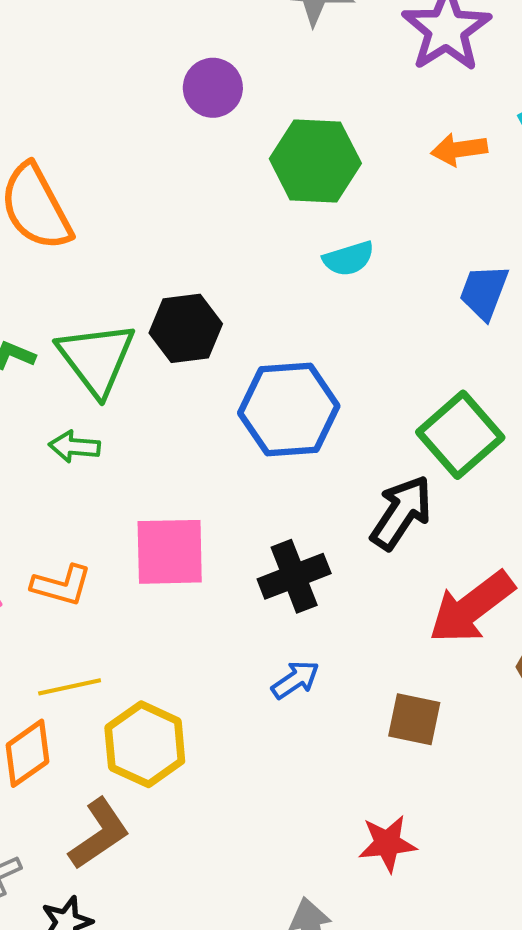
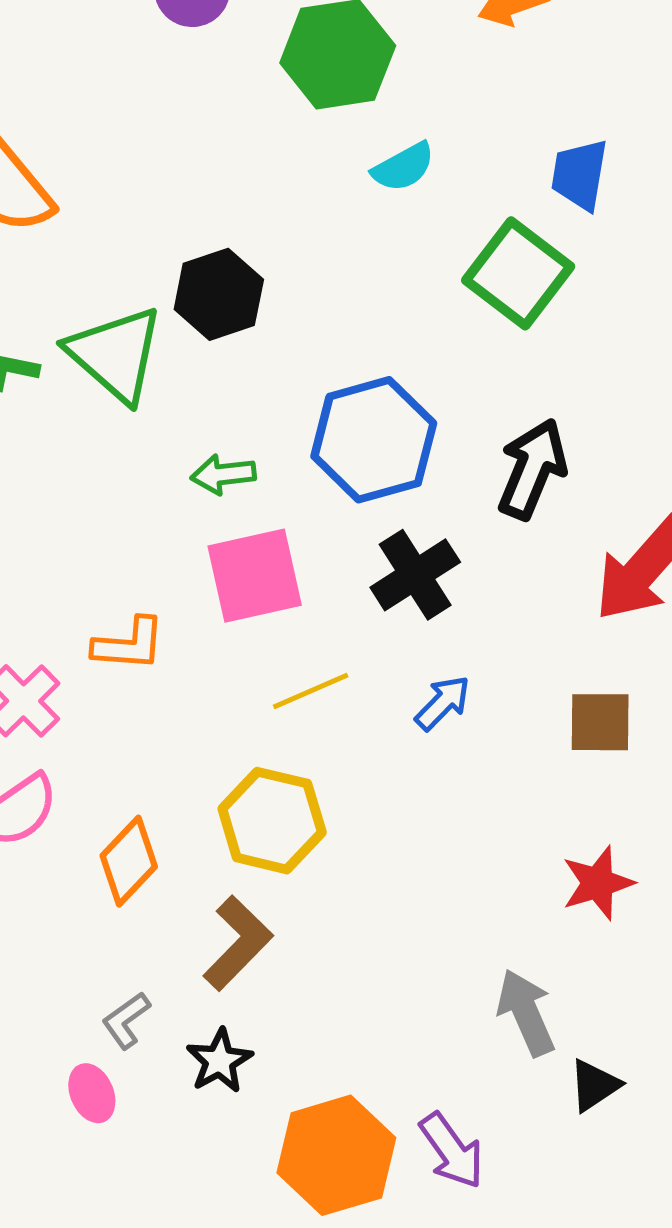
blue hexagon: (289, 410) -> (374, 440), moved
green square: (460, 435) -> (518, 273), moved
green arrow: (74, 447) -> (223, 474), moved
yellow line: (70, 687) -> (311, 691), moved

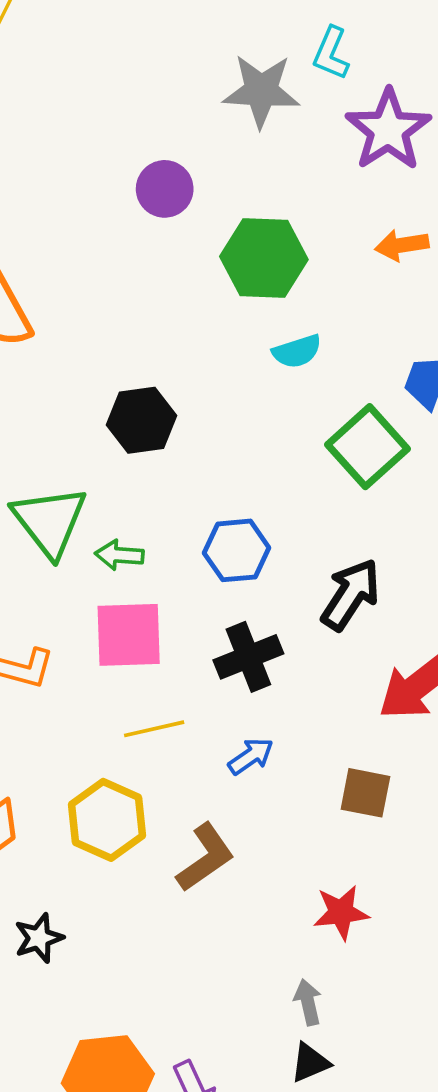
green triangle: (115, 354) -> (50, 521), moved
blue hexagon: (374, 440) -> (237, 550), size x0.7
brown L-shape: (238, 943) -> (205, 858), moved
gray arrow: (526, 1013) -> (308, 1002), moved, size x0.7
black star: (219, 1061) -> (39, 938), moved

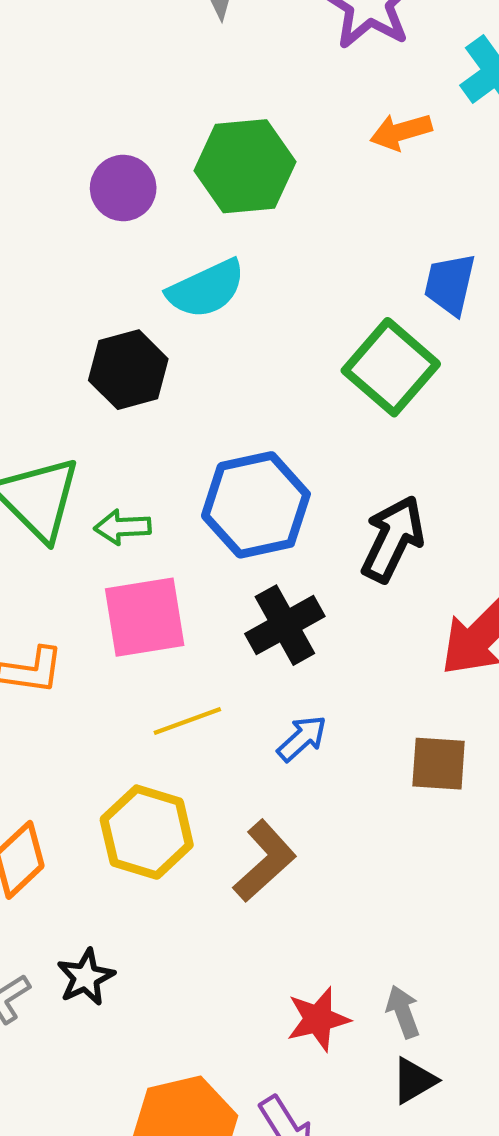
purple circle: (165, 189) -> (123, 188), moved
cyan semicircle: (297, 351) -> (206, 289), moved, size x1.4
blue hexagon: (237, 550) -> (256, 505), size x1.4
red star: (341, 912) -> (318, 1019), moved

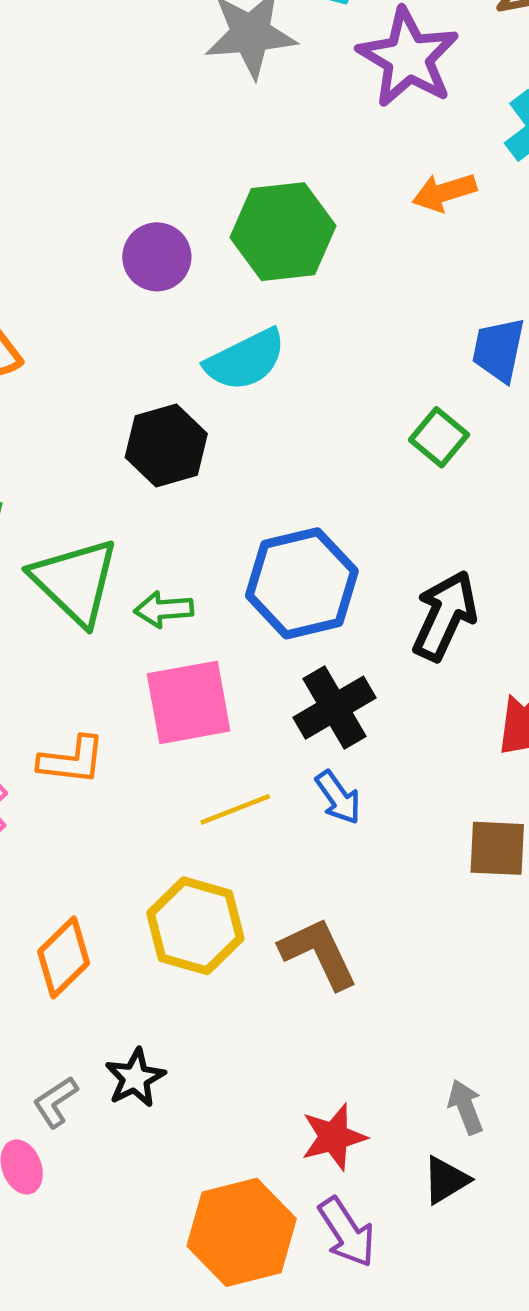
green square: (391, 367) -> (439, 437), size x0.6
blue arrow: (302, 738) -> (338, 797), moved, turned 98
brown L-shape: (265, 861) -> (319, 953), turned -72
red star: (318, 1019) -> (334, 1137), moved
black triangle: (414, 1081) -> (446, 1180), moved

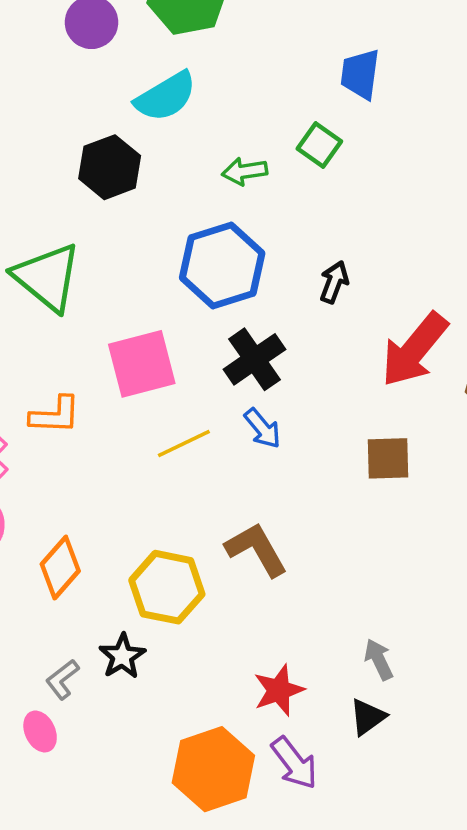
green arrow: (164, 609) -> (245, 171), moved
black arrow: (445, 616) -> (334, 282), size x0.6
yellow hexagon: (195, 926) -> (167, 587), moved

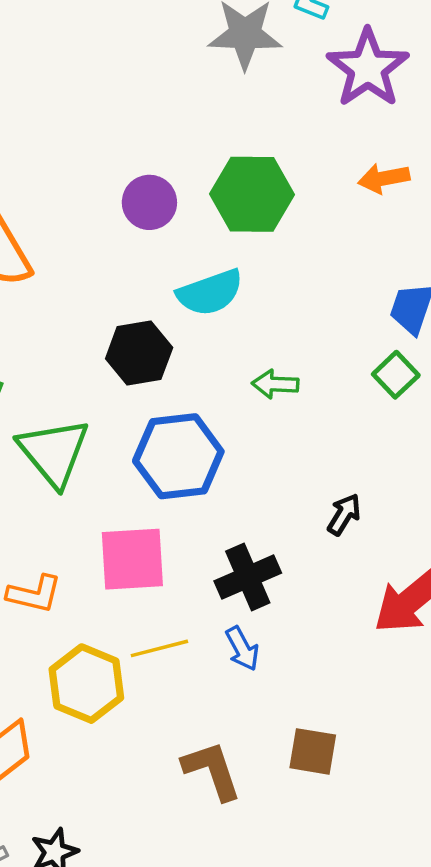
green square: (319, 145) -> (396, 375), moved
blue hexagon: (222, 265) -> (178, 456), moved
brown square: (388, 458) -> (313, 751), moved
yellow hexagon: (167, 587) -> (86, 684), moved

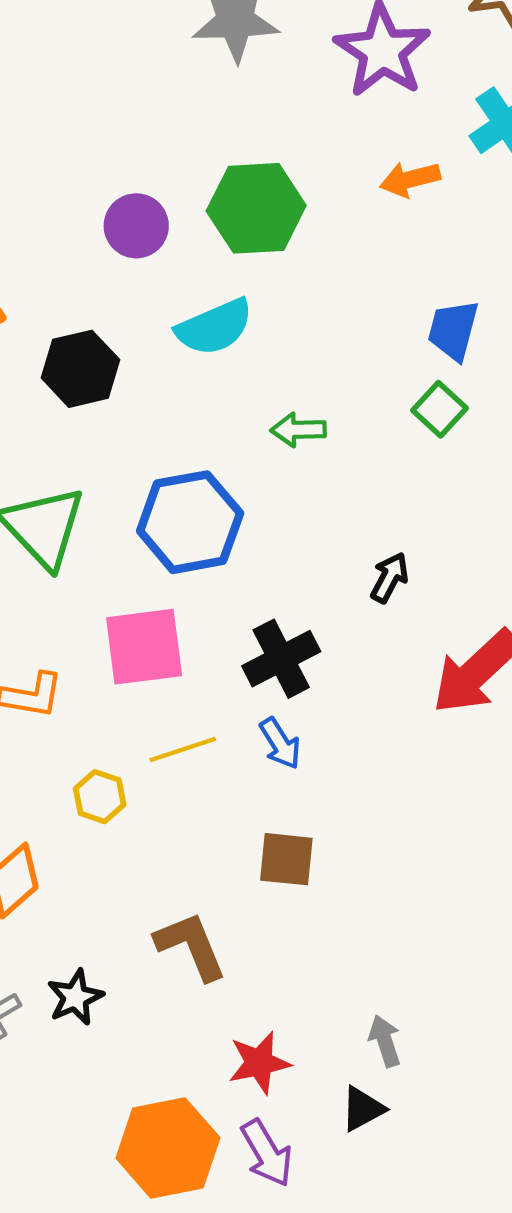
black hexagon: (139, 353) -> (80, 369), moved
yellow hexagon: (86, 684) -> (100, 797), size x0.6
brown square: (313, 751) -> (286, 859), moved
brown L-shape: (212, 770) -> (191, 946), moved

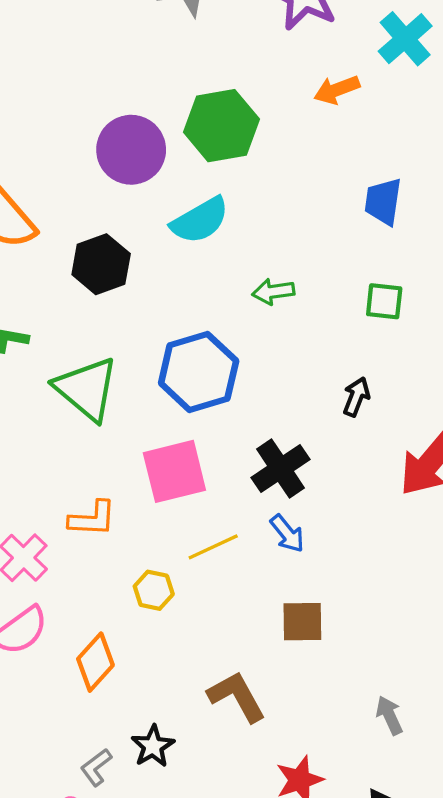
purple circle: (136, 226) -> (131, 150), size x1.4
green square: (439, 409) -> (384, 301), moved, turned -30
gray arrow: (385, 1041) -> (389, 715), moved

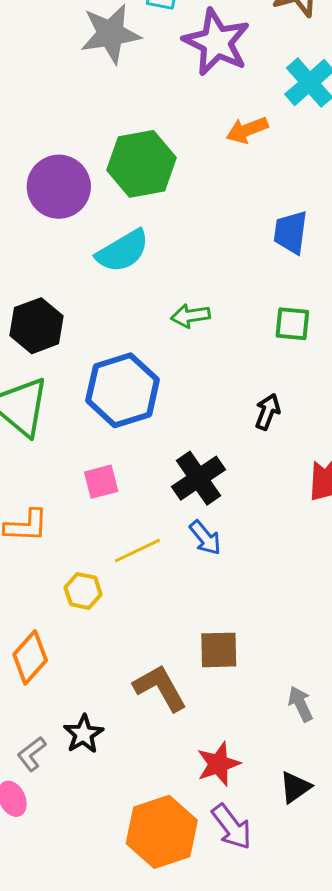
black hexagon: (101, 264) -> (37, 326), moved
pink square: (174, 471) -> (101, 482), size x0.6
brown square: (302, 622) -> (219, 650), moved

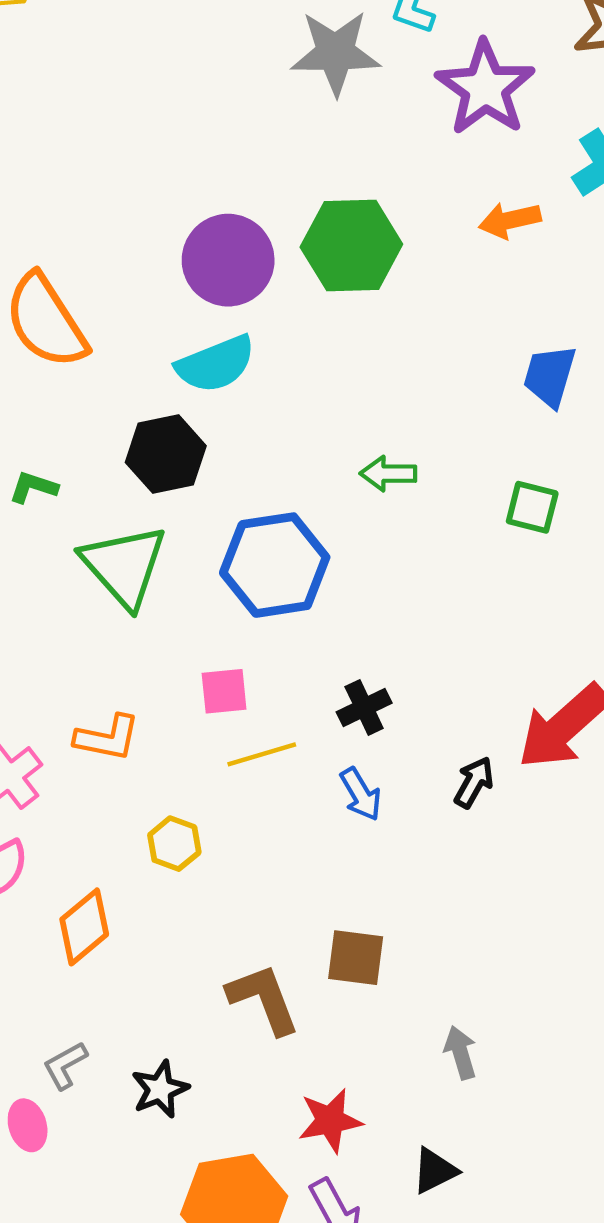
cyan semicircle: (123, 251) -> (216, 364), moved
black arrow: (268, 412) -> (474, 782), moved
black cross: (198, 478) -> (364, 707), size x0.7
yellow line: (137, 551) -> (262, 754), moved
black star: (83, 734) -> (160, 1089), moved

